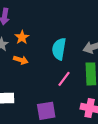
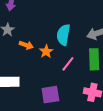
orange star: (22, 37) -> (46, 51), moved

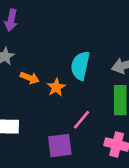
pink line: (68, 64) -> (81, 120), moved

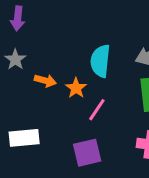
pink line: (81, 120) -> (97, 110), moved

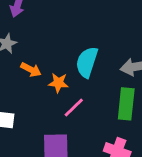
orange star: (76, 88) -> (58, 83), turned 30

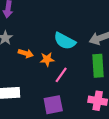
cyan semicircle: (87, 62) -> (65, 41), turned -70

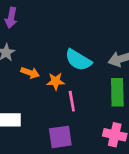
pink line: (61, 75) -> (72, 101), turned -49

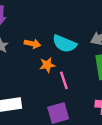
orange arrow: (30, 73) -> (32, 44), moved

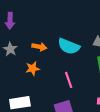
orange star: (47, 65) -> (33, 69), moved

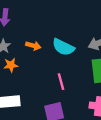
orange star: (33, 69) -> (11, 65), moved

